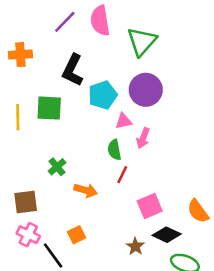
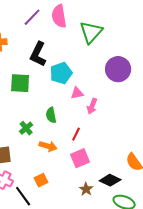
purple circle: (146, 90) -> (118, 69), moved
green semicircle: (114, 150) -> (51, 115), moved
pink square: (150, 206) -> (80, 158), moved

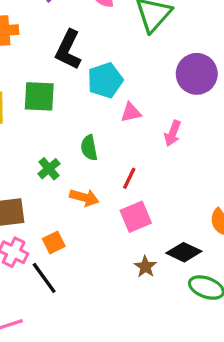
pink arrow: (92, 106) -> (173, 133), moved
orange square: (41, 180) -> (54, 243), moved

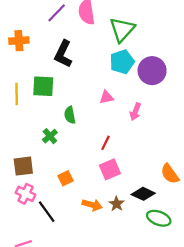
cyan pentagon: (105, 80) -> (122, 62), moved
green semicircle: (89, 148) -> (70, 115), moved
orange arrow: (84, 198) -> (92, 205), moved
orange square: (54, 243) -> (65, 178), moved

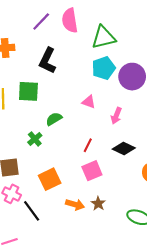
green triangle: (122, 30) -> (104, 37), turned 35
pink triangle: (107, 97) -> (89, 102), turned 32
green semicircle: (70, 115) -> (54, 119), turned 70
orange square: (65, 178) -> (50, 179), size x1.5
black diamond: (143, 194) -> (124, 148), moved

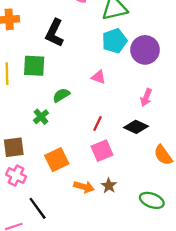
pink arrow: (116, 116) -> (146, 97), moved
black line: (32, 211) -> (38, 208), moved

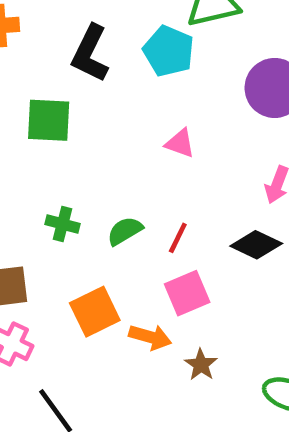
cyan pentagon: (114, 41) -> (169, 51), moved, turned -30
green semicircle: (61, 95) -> (125, 231), moved
green cross: (41, 117) -> (63, 224), turned -35
orange arrow: (84, 187) -> (150, 337), moved

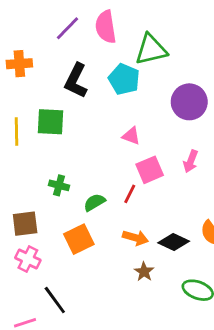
green semicircle: (125, 231) -> (94, 202), moved
black diamond: (256, 245) -> (174, 242), moved
pink square: (187, 293) -> (150, 170), moved
orange arrow: (150, 337) -> (135, 238), moved

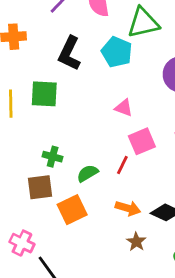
brown square: (25, 224) -> (40, 187), moved
pink cross: (28, 259) -> (22, 243), moved

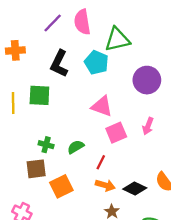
pink triangle: (124, 108) -> (102, 106), size x1.5
red line: (122, 165) -> (101, 162), moved
green semicircle: (87, 173) -> (76, 147), moved

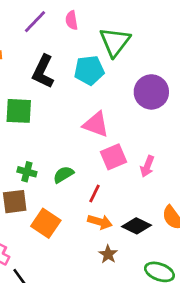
pink semicircle: (82, 22) -> (72, 20), size x0.6
green triangle: (117, 39) -> (115, 42), turned -40
cyan pentagon: (96, 62) -> (89, 70), turned -30
pink arrow: (148, 126) -> (147, 166), moved
orange square: (61, 186) -> (46, 223), turned -30

